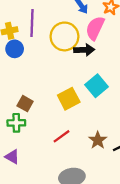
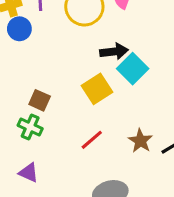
black arrow: (84, 50) -> (114, 52), moved
green cross: (16, 123) -> (30, 127), turned 30

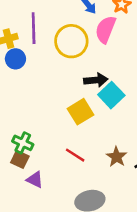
brown square: (40, 100) -> (20, 159), moved
red line: (92, 140) -> (75, 155), turned 72
purple triangle: (29, 173) -> (35, 180), moved

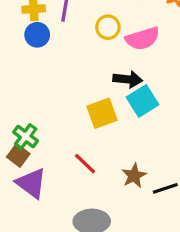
pink semicircle: (106, 29) -> (143, 39), moved, turned -140
yellow circle: (71, 41) -> (108, 27), size x0.6
purple triangle: (35, 180) -> (31, 183), size x1.5

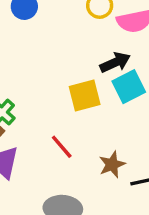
black arrow: (128, 79) -> (115, 62), turned -36

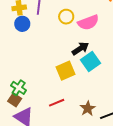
red line: (62, 147) -> (57, 103), turned -63

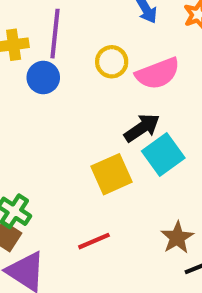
blue circle: (22, 24) -> (43, 78), moved
brown star: (88, 108) -> (177, 238), moved

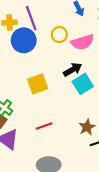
purple line: (55, 34) -> (31, 18), turned -30
blue circle: (43, 78) -> (24, 40), size x1.5
yellow square: (112, 174) -> (38, 84), moved

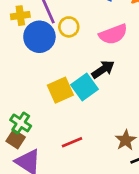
yellow circle: (59, 35) -> (69, 27), moved
cyan square: (83, 84) -> (85, 87), moved

